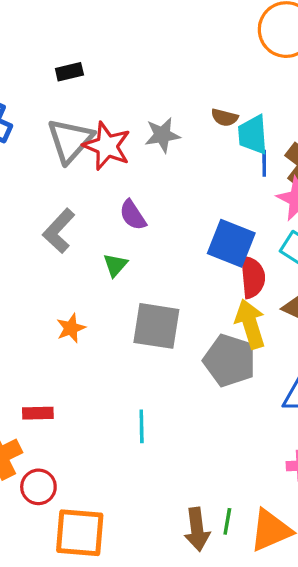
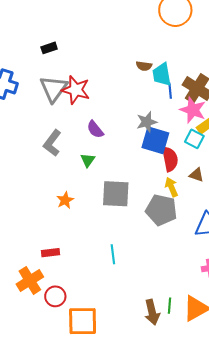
gray star: (162, 135) -> (147, 122), moved
yellow arrow: (250, 324) -> (171, 187), size x0.7

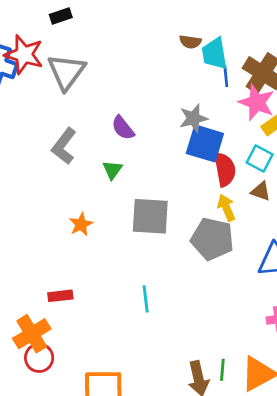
red star: (76, 90) -> (24, 55), moved
cyan square: (194, 139) -> (260, 158), moved
red circle: (55, 296) -> (39, 358), moved

